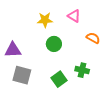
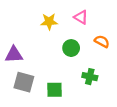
green circle: (54, 44) -> (71, 48), moved
green square: (59, 79) -> (55, 90), moved, turned 35

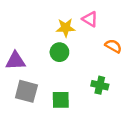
yellow star: (49, 22) -> (66, 28), moved
green circle: (71, 48) -> (59, 52), moved

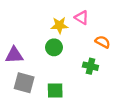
green cross: (100, 85) -> (90, 66), moved

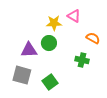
purple triangle: (14, 55) -> (29, 50), moved
green square: (55, 90) -> (50, 82), turned -35

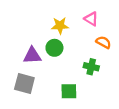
pink triangle: (74, 16) -> (91, 19), moved
green square: (50, 82) -> (69, 91), moved, turned 35

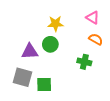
pink triangle: (91, 19) -> (93, 18), moved
green square: (69, 91) -> (44, 85), moved

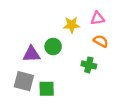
pink triangle: (93, 18) -> (98, 18), turned -40
yellow star: (55, 24) -> (72, 25), moved

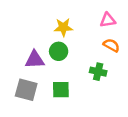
yellow star: (72, 25) -> (63, 27), moved
green square: (47, 89) -> (61, 90), moved

